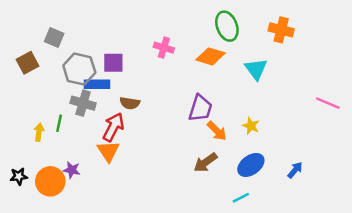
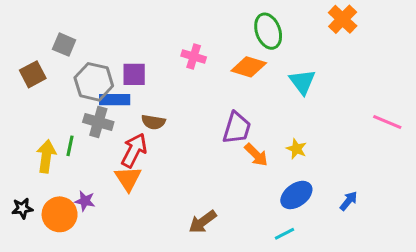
orange cross: (281, 30) -> (343, 19), moved, turned 30
yellow arrow: (39, 132) -> (46, 156), size x1.5
brown arrow: (205, 162) -> (203, 222), moved

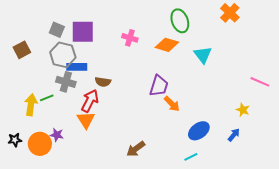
gray square: (64, 45) -> (57, 30), moved
purple square: (134, 74) -> (83, 32), moved, size x1.4
green line: (70, 146) -> (47, 98), turned 56
yellow star: (296, 149) -> (243, 110), moved

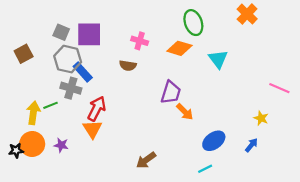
blue rectangle: (77, 67) -> (83, 72), turned 48
brown semicircle: (103, 82) -> (128, 66), moved
orange circle: (40, 144) -> (32, 144), moved

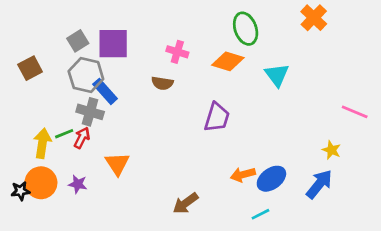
gray square: (61, 32) -> (78, 41), turned 35
red arrow: (97, 109) -> (82, 138), moved, size x0.7
orange arrow: (185, 112) -> (243, 175), moved, turned 120
blue arrow: (251, 145) -> (319, 184), size x1.6

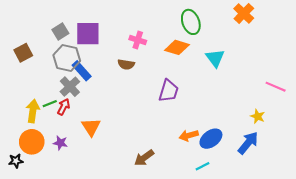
gray cross: (90, 112) -> (70, 87), turned 30
black star: (20, 191) -> (16, 161), moved

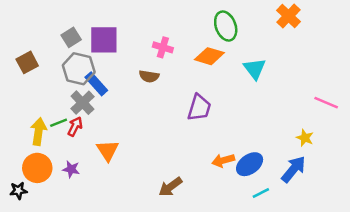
cyan line: (202, 166) -> (261, 193), moved

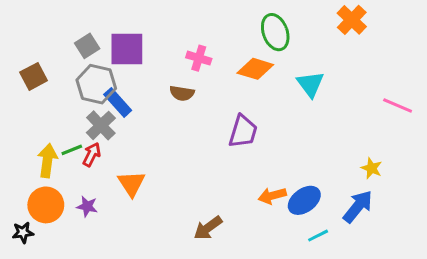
pink line: (326, 103) -> (398, 106), moved

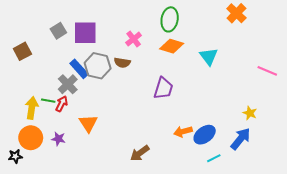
green ellipse: (275, 32) -> (170, 19), moved, turned 30
pink cross: (199, 58) -> (134, 39), turned 35
gray hexagon: (96, 84) -> (98, 66), moved
green line: (72, 150) -> (48, 101), turned 32

